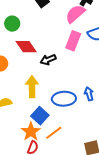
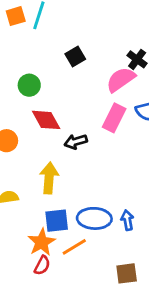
blue arrow: (89, 94) -> (127, 220), moved
blue ellipse: (64, 99) -> (94, 218), moved
blue square: (40, 116) -> (57, 221), turned 36

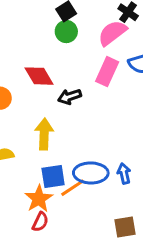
green circle: (29, 85) -> (66, 32), moved
orange line: (74, 247) -> (73, 188), moved

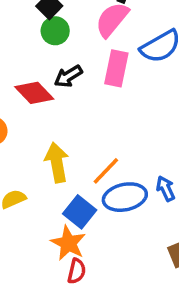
black arrow: (69, 97) -> (68, 76), moved
blue square: (53, 176) -> (80, 212), turned -30
orange line: (73, 188) -> (106, 171), moved

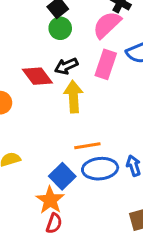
yellow arrow: (57, 163) -> (73, 97), moved
orange line: (106, 171) -> (87, 146), turned 30

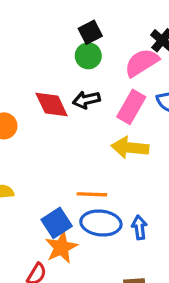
yellow arrow: (73, 97) -> (130, 148), moved, turned -92
orange star: (50, 200) -> (61, 247), moved

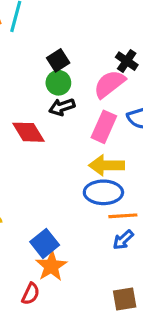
black arrow: (86, 100) -> (62, 107), moved
orange line: (92, 194) -> (123, 216), moved
blue ellipse: (101, 223) -> (103, 192), moved
blue arrow: (139, 227) -> (123, 240), turned -120

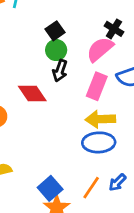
black arrow: (62, 107) -> (60, 71), turned -50
orange line: (123, 216) -> (91, 188), moved, turned -50

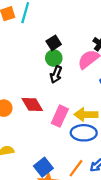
pink rectangle: (97, 86) -> (60, 116), moved
red diamond: (32, 94) -> (32, 104), moved

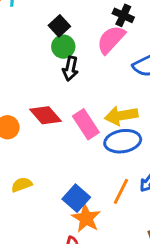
pink rectangle: (60, 116) -> (86, 124), turned -48

